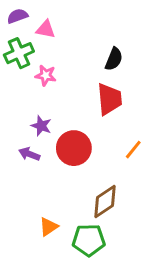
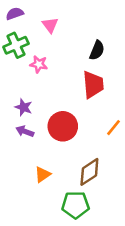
pink triangle: (46, 29) -> (50, 25), moved, turned 42
purple star: (41, 126) -> (24, 107), moved
orange triangle: (49, 227) -> (43, 174), moved

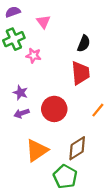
purple arrow: (25, 131) -> (22, 113), turned -40
orange triangle: (43, 174) -> (37, 150), size x1.6
green pentagon: (75, 205) -> (65, 177), turned 30

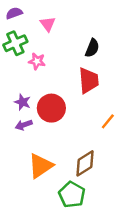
red circle: (54, 109) -> (51, 108), moved

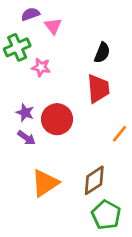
purple semicircle: (14, 13) -> (30, 14), moved
purple arrow: (24, 125) -> (26, 138), turned -126
green pentagon: (72, 195) -> (106, 215), moved

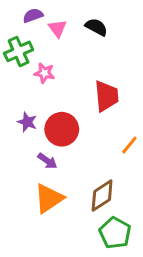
black semicircle: (102, 53) -> (96, 27), moved, turned -84
purple arrow: (26, 138) -> (47, 161), moved

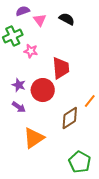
red trapezoid: (106, 96) -> (61, 68), moved
purple arrow: (47, 161) -> (19, 107), moved
brown diamond: (102, 195) -> (70, 118), moved

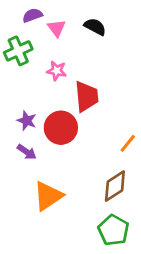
pink star: (31, 51) -> (57, 71), moved
brown diamond: (70, 118) -> (115, 186), moved

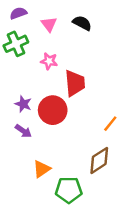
purple semicircle: (32, 15) -> (18, 13), moved
orange triangle: (48, 196) -> (42, 169), size x0.7
green pentagon: (114, 230) -> (69, 190), moved, turned -30

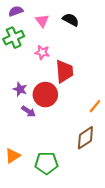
purple arrow: (23, 131) -> (28, 111), moved
orange triangle: (42, 169) -> (13, 156), moved
green pentagon: (69, 190) -> (46, 163), moved

